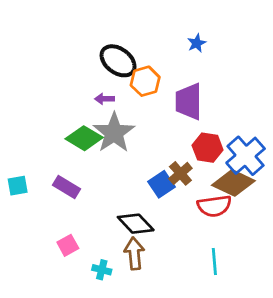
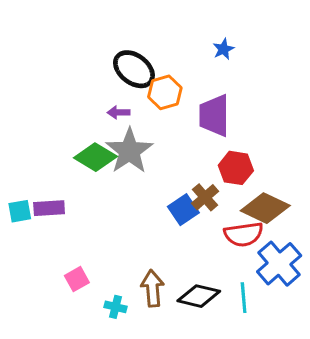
blue cross: (246, 156) -> (279, 264), moved
purple rectangle: (66, 187) -> (49, 208), moved, turned -35
black diamond: (136, 224) -> (199, 296), moved, turned -33

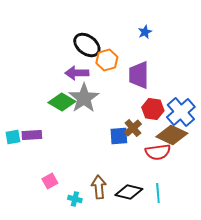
purple arrow: (119, 112) -> (77, 73), size x1.6
blue square: (183, 210) -> (119, 136), turned 30
blue cross: (279, 264) -> (181, 112), moved

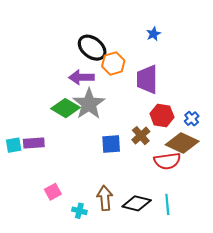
blue cross: (181, 112) -> (192, 119), size x0.5
blue square: (119, 136) -> (111, 144), moved

